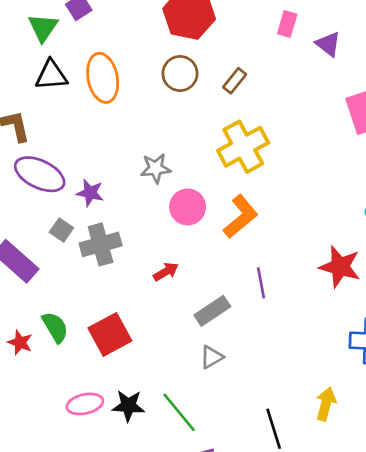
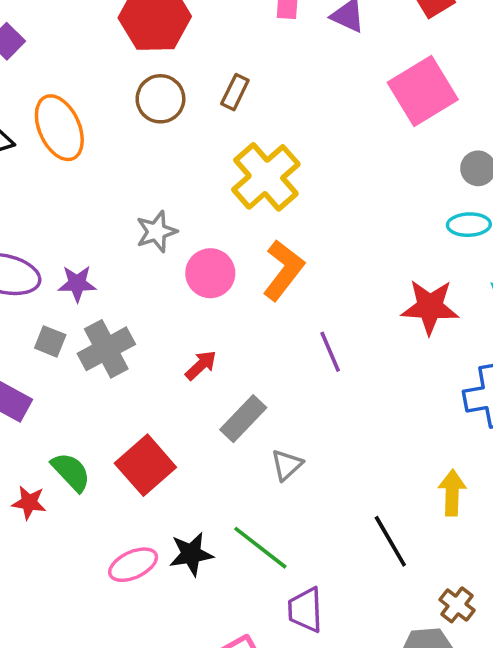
gray rectangle: (212, 311) -> (243, 419), moved

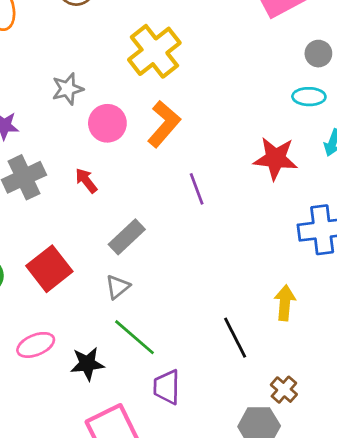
red arrow: (201, 365) -> (86, 181), moved, turned -88
gray triangle: (287, 465) -> (118, 287), moved
black star: (191, 554) -> (87, 364), moved

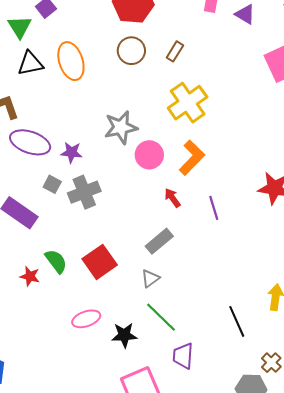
gray star: (68, 89) -> (121, 127), size x1.4
red arrow: (86, 181) -> (172, 198), moved

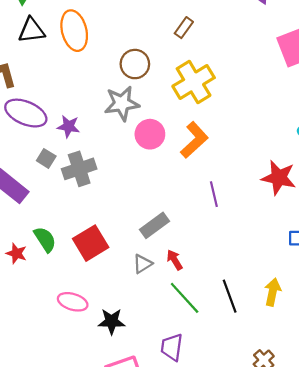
brown circle: (131, 51) -> (135, 64), moved
red arrow: (172, 198) -> (175, 260), moved
green line: (161, 317) -> (185, 298), moved
pink ellipse: (86, 319) -> (73, 302), turned 32
black line: (237, 321) -> (230, 296), moved

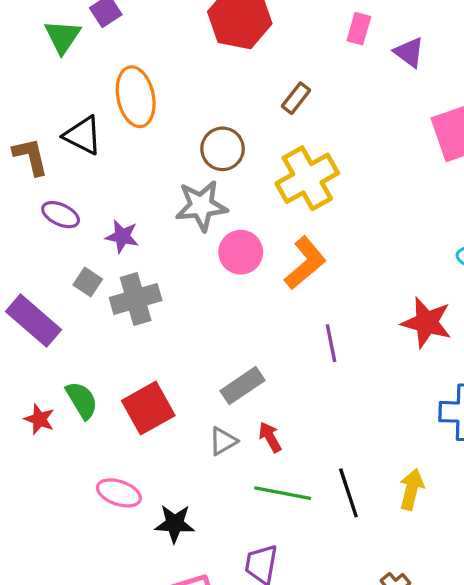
black triangle: (32, 30) -> (83, 135), moved, turned 32
purple ellipse: (26, 113) -> (61, 215), size x0.6
green line: (185, 298) -> (283, 493), turned -39

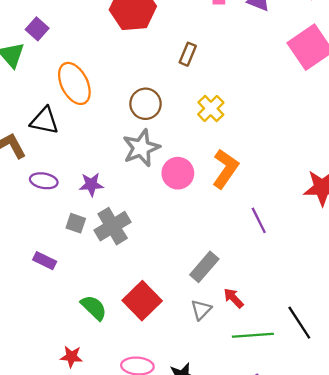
yellow cross: (307, 178) -> (211, 108), size x0.6
purple rectangle: (33, 321) -> (45, 261), size x0.6
red star: (39, 419) -> (71, 357), moved

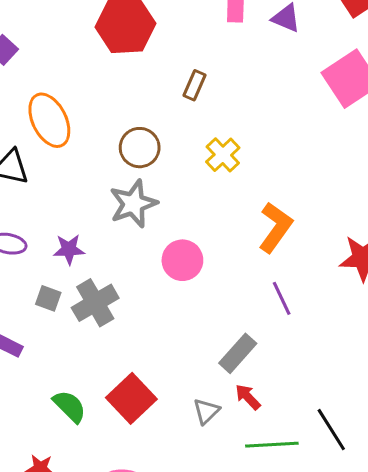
orange L-shape: (225, 169) -> (275, 227), moved
pink circle: (178, 173) -> (182, 260), moved
gray rectangle: (204, 267) -> (238, 353), moved

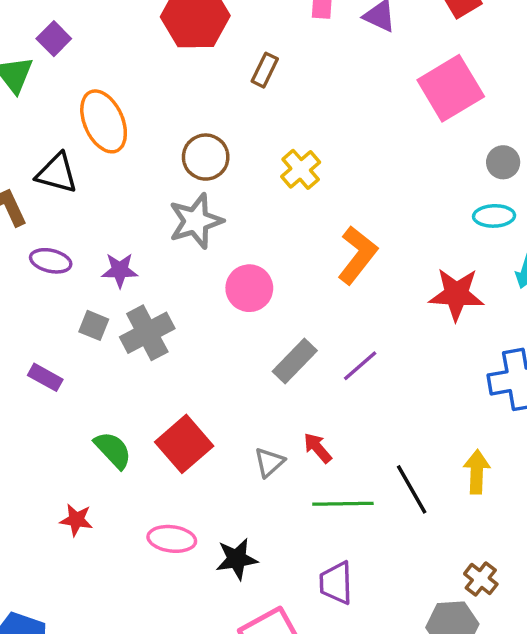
brown rectangle: (194, 85) -> (265, 70), moved
purple line: (282, 298) -> (360, 366), moved, turned 72
gray rectangle: (238, 353) -> (295, 361), moved

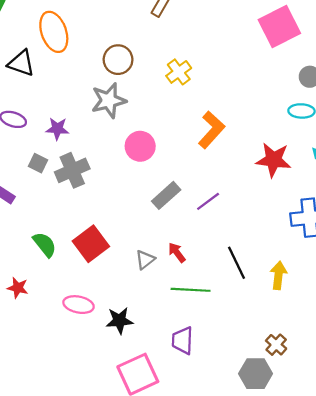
black line: (412, 489) -> (236, 263), moved

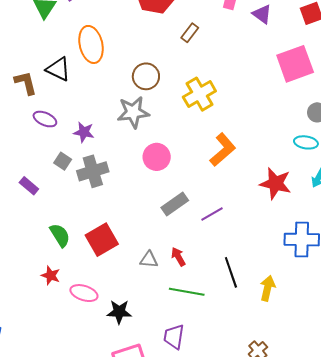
yellow cross: (179, 72) -> (199, 94), size x1.4
gray triangle: (145, 260) -> (149, 260), turned 36
red star: (18, 288) -> (51, 275), moved

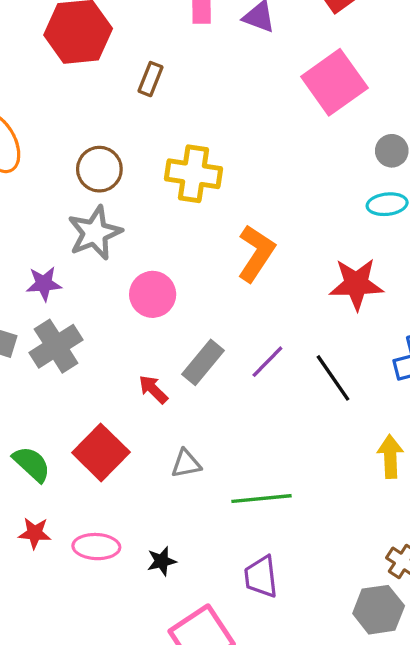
yellow cross: (199, 94) -> (194, 174), turned -36
purple star: (84, 132) -> (44, 284), moved
red arrow: (178, 257) -> (153, 389), moved
black line: (231, 272) -> (333, 378), moved
black star: (119, 312) -> (162, 561), size x0.7

